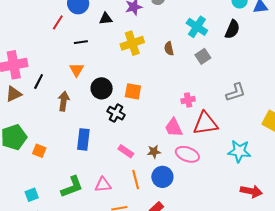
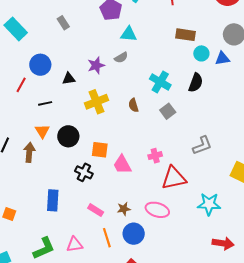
black circle: (102, 88) -> (68, 136), moved
brown arrow: (64, 101) -> (29, 152), moved
pink trapezoid: (174, 128) -> (122, 165), moved

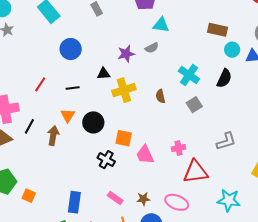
black triangle: (69, 79) -> (104, 74), moved
red line: (21, 85) -> (40, 84), moved
blue rectangle: (53, 200) -> (74, 202), moved

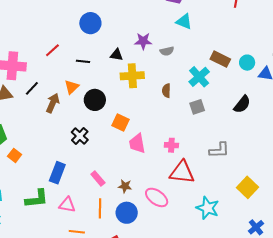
brown rectangle: (218, 30) -> (220, 59), moved
gray semicircle: (152, 48) -> (167, 51), moved
black semicircle: (224, 78) -> (242, 104), moved
black cross: (106, 160) -> (80, 136), moved

